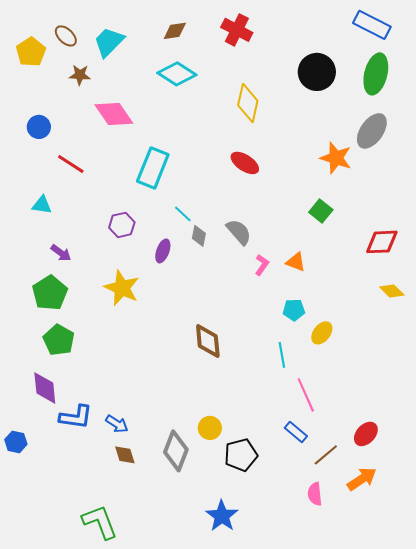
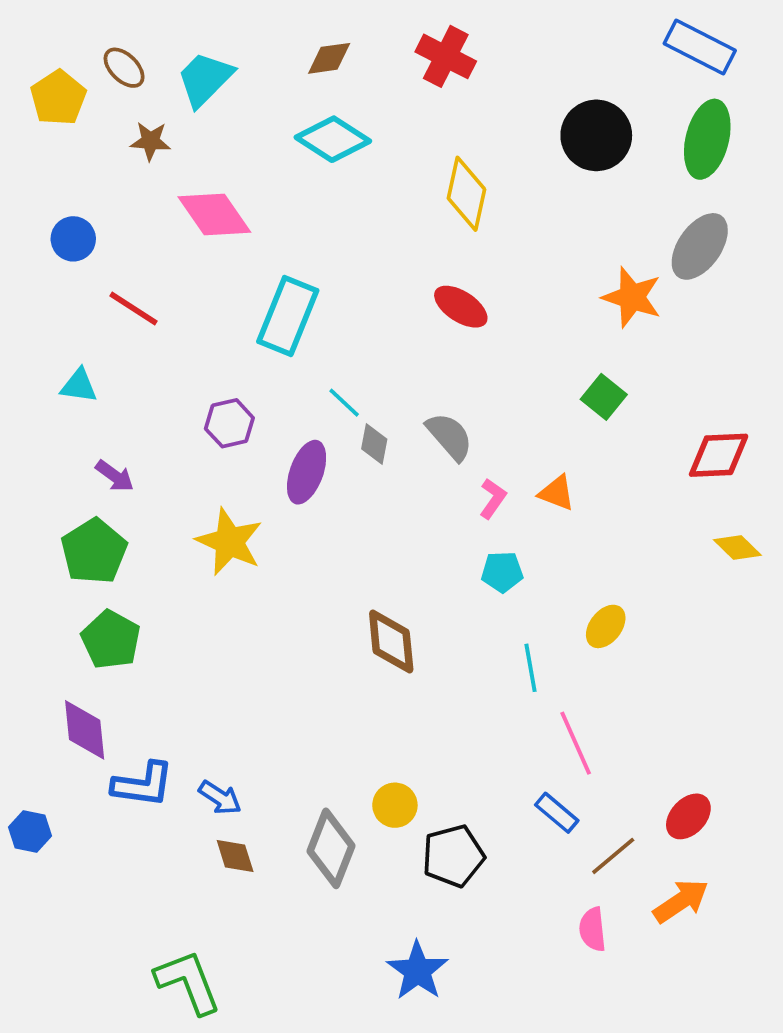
purple ellipse: (163, 251) -> (307, 472), size x1.4
cyan pentagon: (294, 310) -> (502, 572), moved

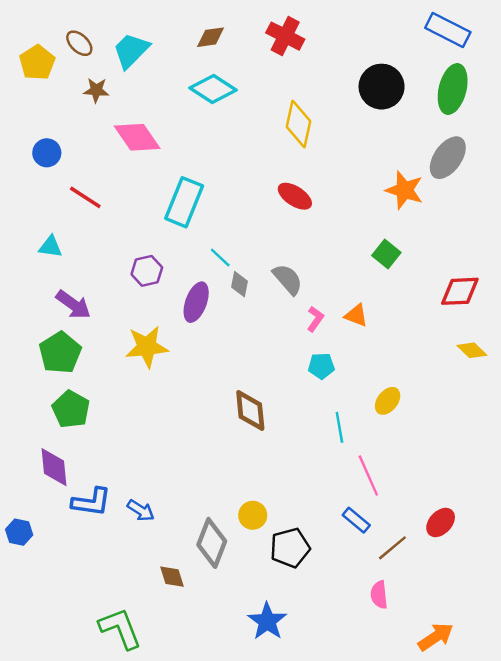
purple arrow: (115, 476) -> (73, 305), size x1.4
yellow star: (229, 542) -> (147, 347), turned -30
brown diamond: (235, 856) -> (172, 577), moved
orange arrow: (681, 901) -> (436, 637), moved

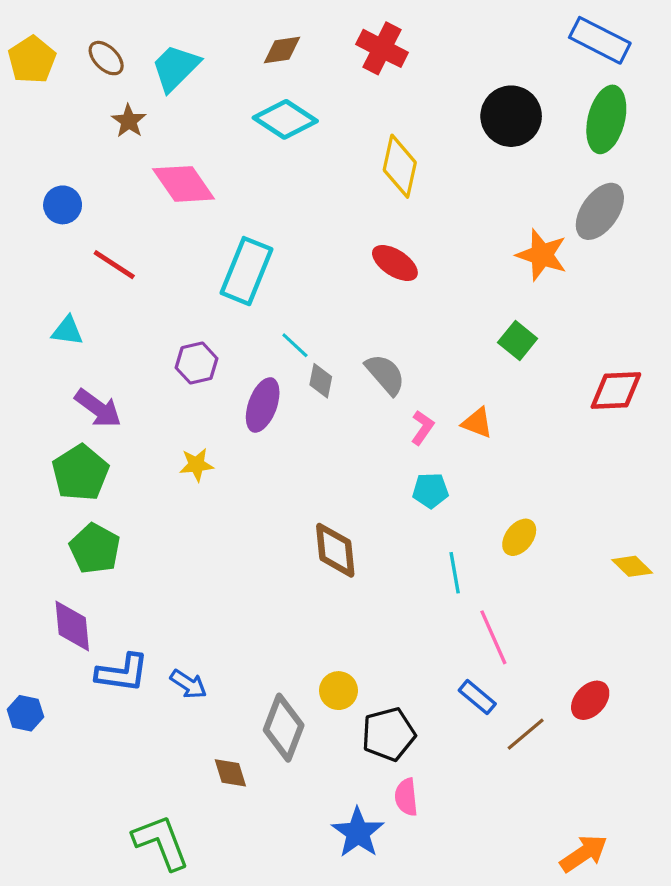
yellow pentagon: (37, 63) -> (32, 60), moved
brown star: (96, 90) -> (129, 121), turned 30
yellow star: (147, 347) -> (196, 465), size x0.6
yellow diamond: (472, 350) -> (632, 566), moved
pink semicircle: (379, 595) -> (406, 797), moved

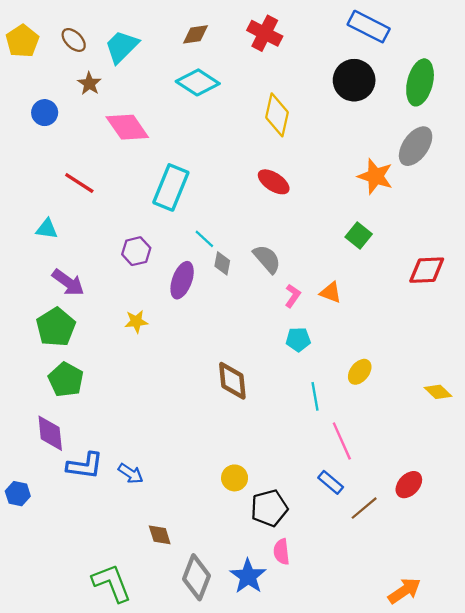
blue rectangle: (600, 40) -> (369, 27), moved
blue circle: (63, 205) -> (45, 113), moved
gray diamond: (284, 728) -> (197, 577), moved

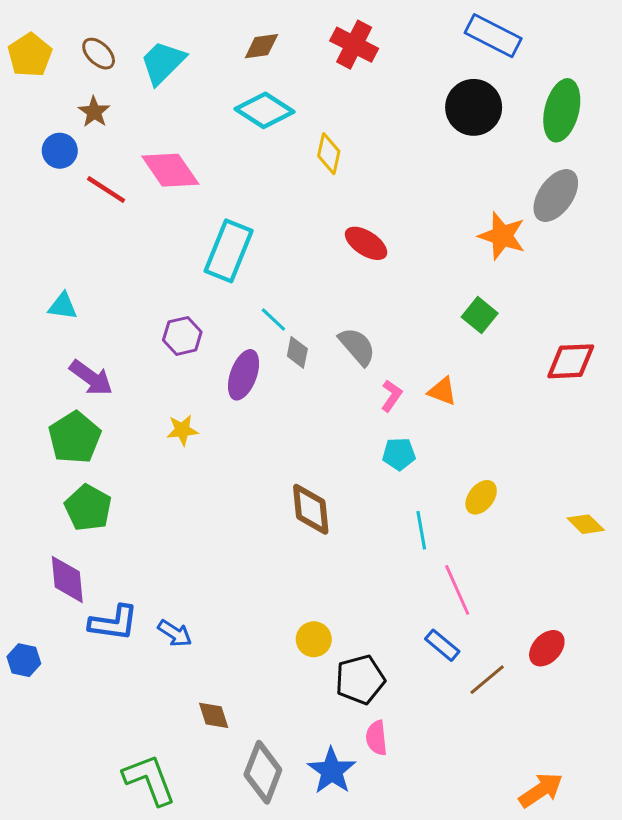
brown star: (89, 84) -> (94, 112), moved
yellow diamond: (277, 115) -> (329, 154), moved, size x0.7
red line: (79, 183) -> (106, 190), moved

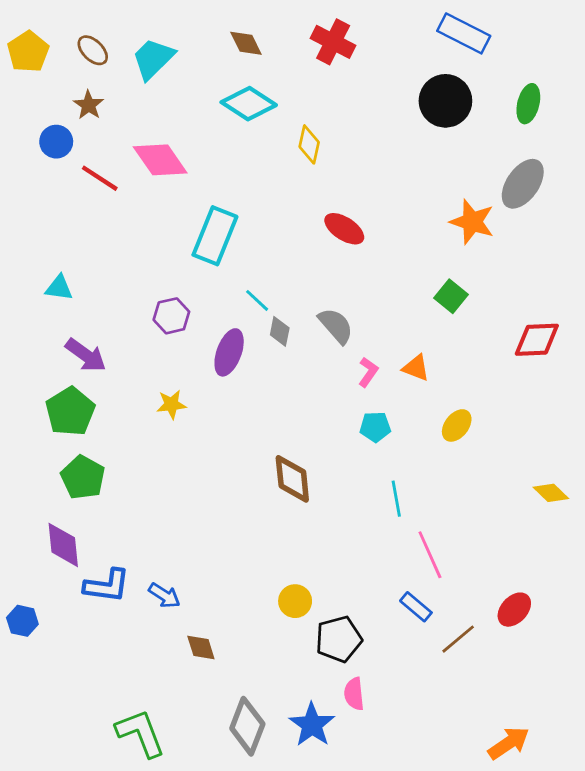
brown diamond: (261, 46) -> (246, 43), turned 72
green ellipse: (562, 110) -> (528, 104), size x0.7
yellow ellipse: (481, 497) -> (457, 425), moved
brown diamond: (214, 715) -> (201, 647), moved

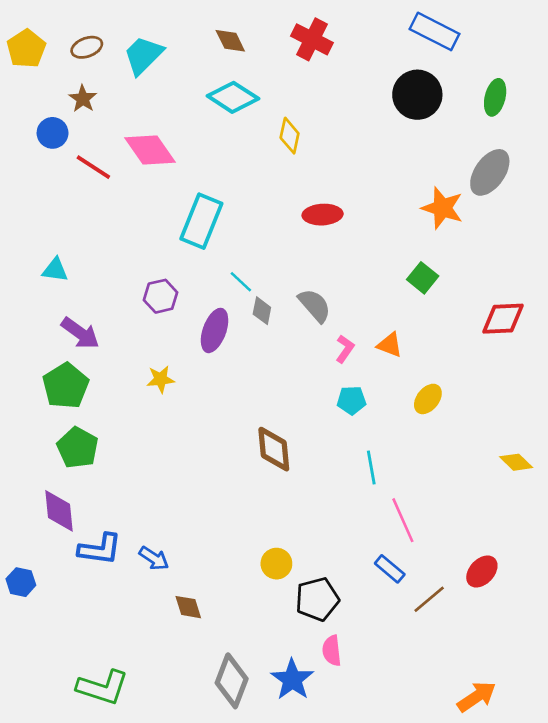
brown ellipse: (93, 50) -> (87, 47), turned -64
red ellipse: (344, 229) -> (323, 215), turned -36
green L-shape: (141, 733) -> (103, 687), moved, turned 129

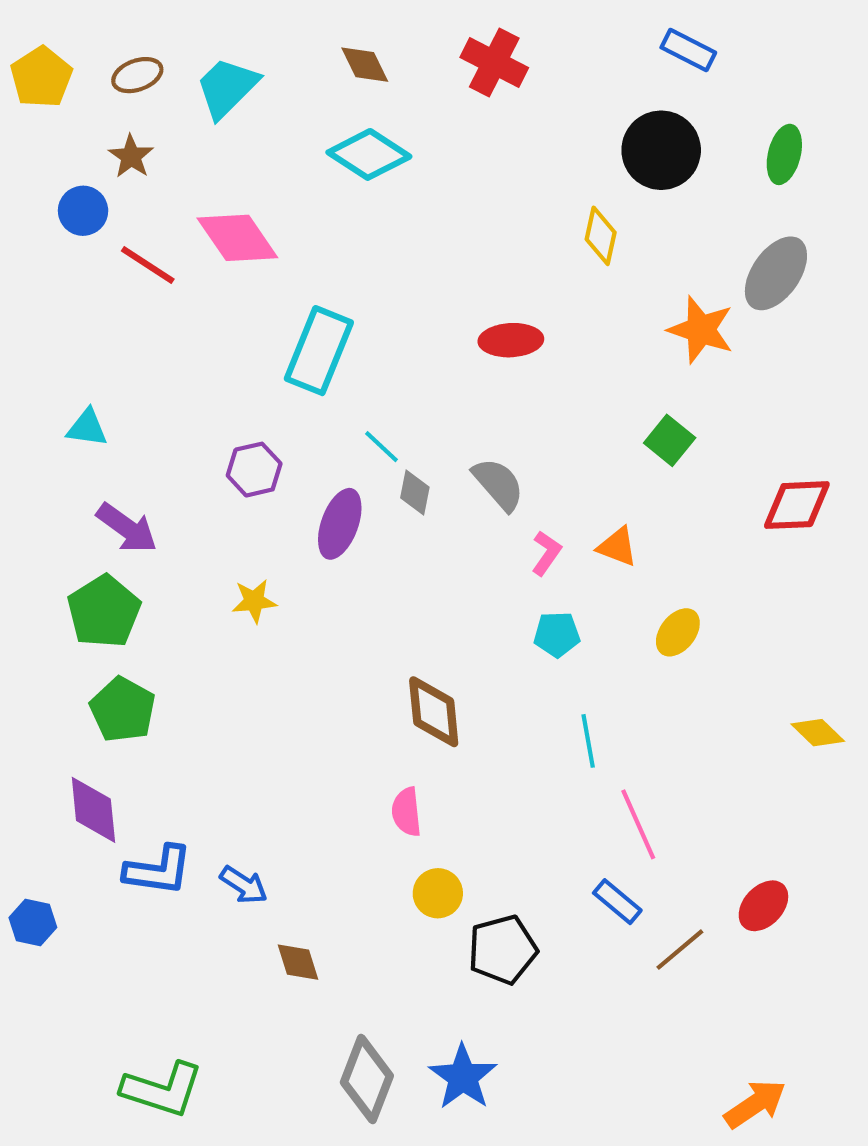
blue rectangle: (434, 31) -> (688, 50), size x0.7
yellow diamond: (290, 136) -> (601, 236), moved
pink semicircle: (332, 651) -> (407, 812), moved

